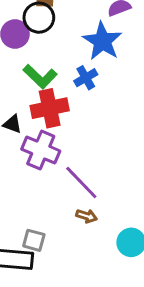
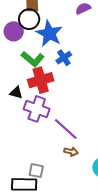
blue star: (102, 41) -> (49, 33), moved

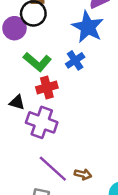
blue star: (49, 33) -> (88, 27), moved
red cross: (41, 80) -> (47, 87), size x0.7
purple line: (66, 129) -> (53, 169), moved

